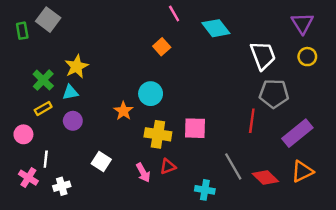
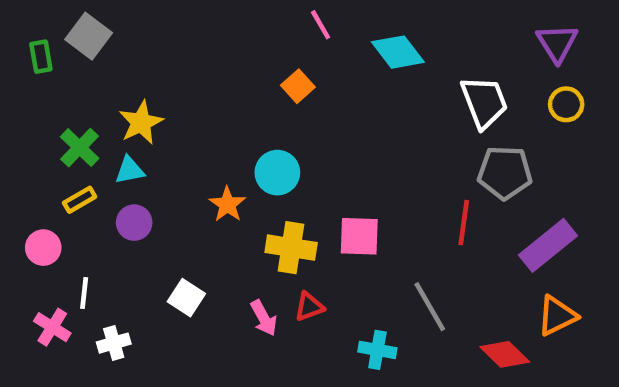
red diamond: (265, 178) -> (505, 354), moved

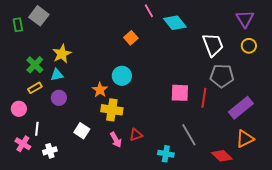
pink line: (321, 25) -> (149, 11), moved
pink square: (359, 236) -> (180, 93), moved
yellow cross: (291, 248) -> (112, 110), moved

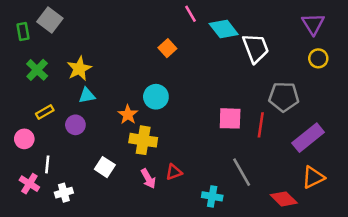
white trapezoid: (213, 45) -> (256, 48), moved
green cross: (35, 65) -> (37, 70), moved
cyan triangle: (57, 75) -> (87, 95), moved

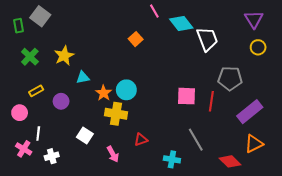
cyan triangle: (87, 95) -> (83, 77), moved
cyan circle: (156, 97) -> (126, 90), moved
pink arrow: (148, 179) -> (113, 154), moved

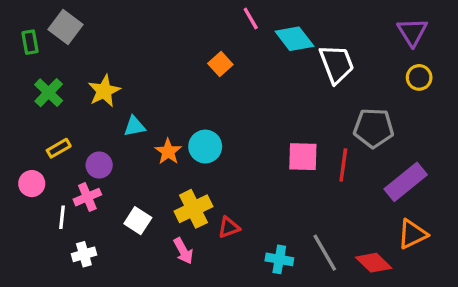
yellow cross: (116, 114) -> (193, 209), moved, turned -35
gray line: (196, 140) -> (325, 253), moved
pink cross: (24, 149) -> (87, 197), moved, turned 35

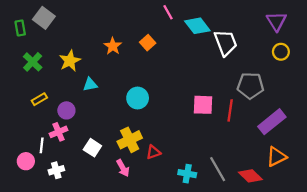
orange star: (168, 152) -> (113, 46), moved
pink circle: (32, 184) -> (26, 161), moved

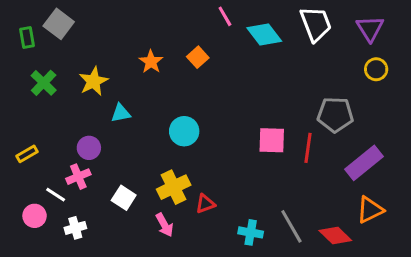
white trapezoid: (226, 43) -> (316, 24), moved
yellow rectangle: (39, 99) -> (27, 154), moved
white line: (42, 145) -> (56, 195), turned -63

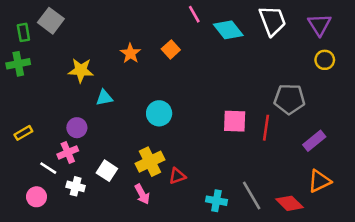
yellow star: (93, 81) -> (81, 70), turned 30
green cross: (44, 83) -> (18, 64), moved, turned 35
purple rectangle: (364, 163) -> (314, 141), size x0.7
pink circle: (35, 216) -> (36, 197), moved
white cross: (75, 228) -> (76, 186), moved, turned 30

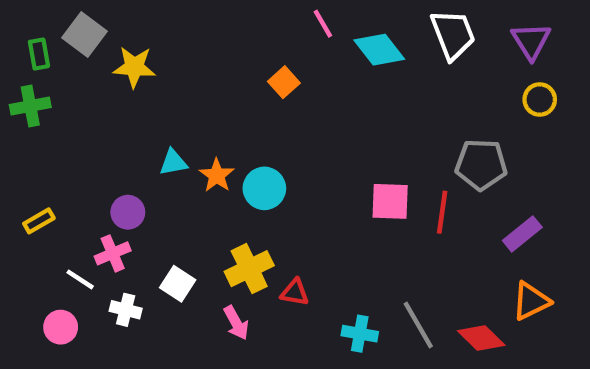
orange star: (130, 53) -> (217, 175), moved
yellow star: (81, 70) -> (134, 67), moved
red triangle: (177, 176) -> (295, 292), turned 30

